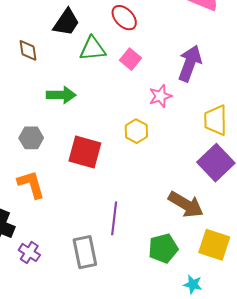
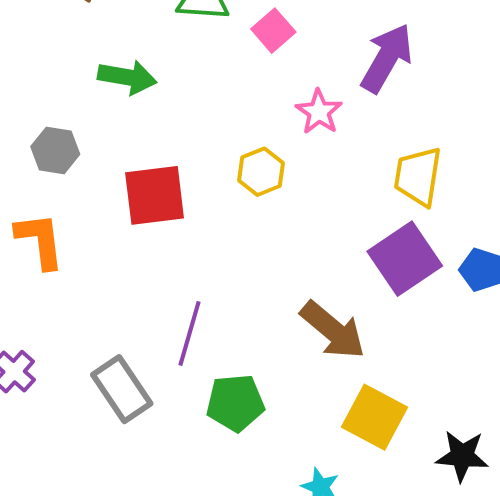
pink star: (160, 96) -> (319, 112), turned -30
red square: (85, 152) -> (155, 195), turned -32
green pentagon: (163, 248) -> (235, 403), moved
gray rectangle: (85, 252) -> (122, 389), turned -32

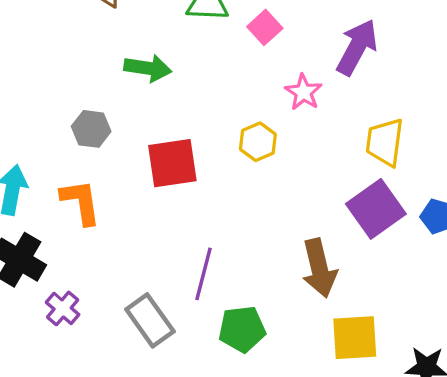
brown arrow: (333, 330) -> (319, 268), turned 38
yellow square: (374, 417) -> (355, 338), turned -30

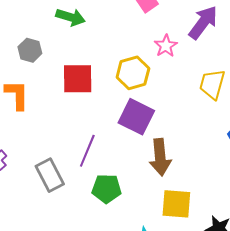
yellow hexagon: (258, 142) -> (133, 73), size x1.4
purple square: (376, 209) -> (136, 117), moved, turned -36

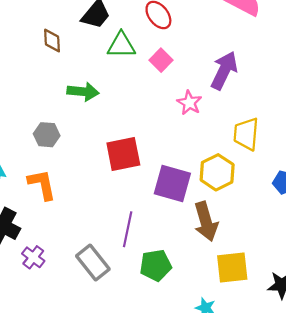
yellow hexagon: (133, 73) -> (217, 172), moved
red square: (78, 79) -> (123, 154), moved

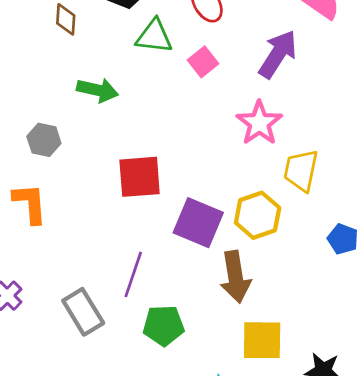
purple arrow: (224, 71) -> (278, 54), moved
pink star: (189, 103) -> (259, 123), moved, size x1.4

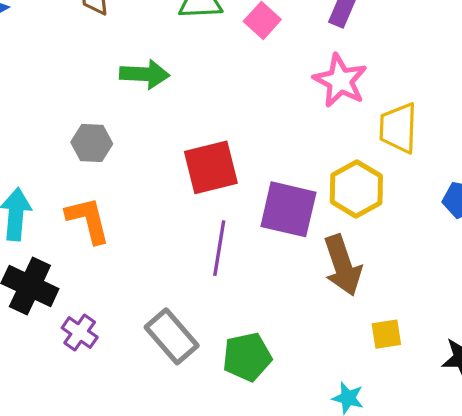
purple line: (133, 274) -> (219, 248), moved
green pentagon: (164, 325) -> (247, 357), moved
yellow square: (262, 340) -> (386, 334), size x0.6

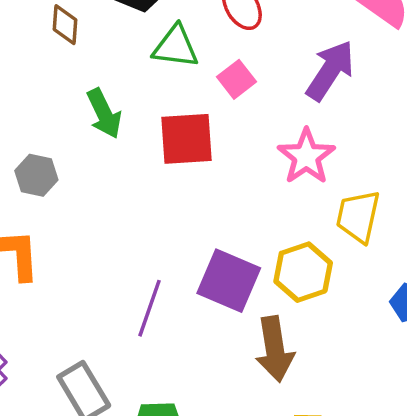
green arrow: (145, 74) -> (104, 114), turned 51
red square: (211, 167) -> (186, 139), moved

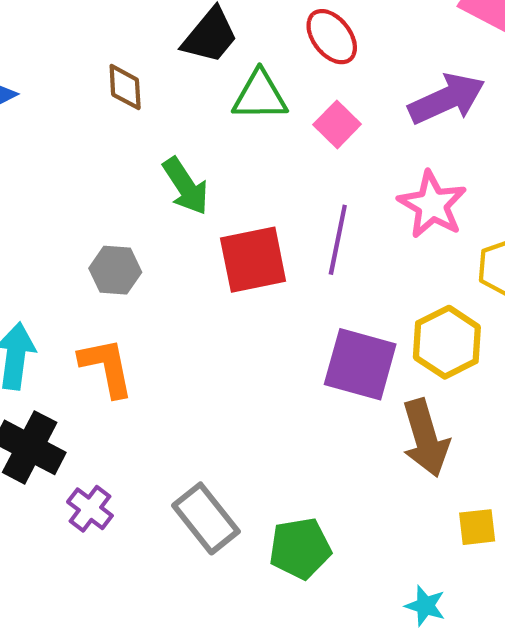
purple arrow: (330, 70) -> (447, 99), turned 40
red square: (186, 139) -> (253, 260), moved
purple line: (149, 308) -> (338, 240), moved

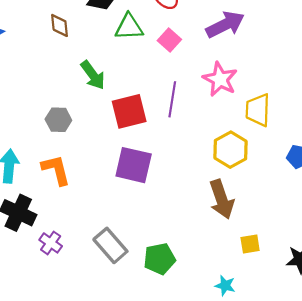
purple square: (360, 364) -> (134, 165), moved

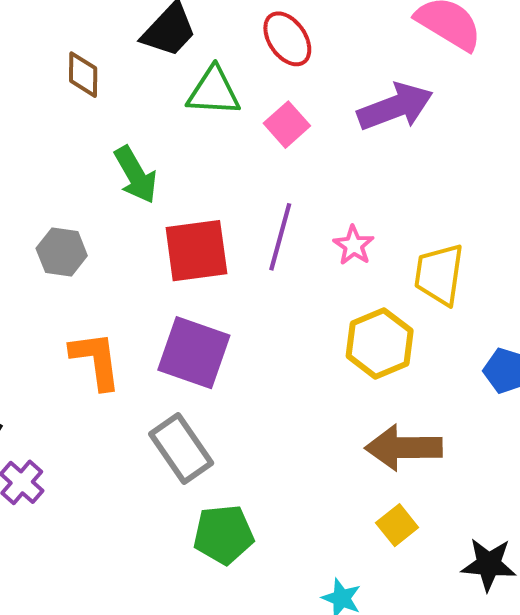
pink star: (220, 79) -> (354, 245), moved, size x0.6
orange L-shape: (56, 170) -> (96, 360), moved
brown arrow: (222, 199) -> (404, 448), moved, turned 102
yellow square: (250, 244) -> (397, 525), turned -36
gray rectangle: (110, 245) -> (181, 449), moved

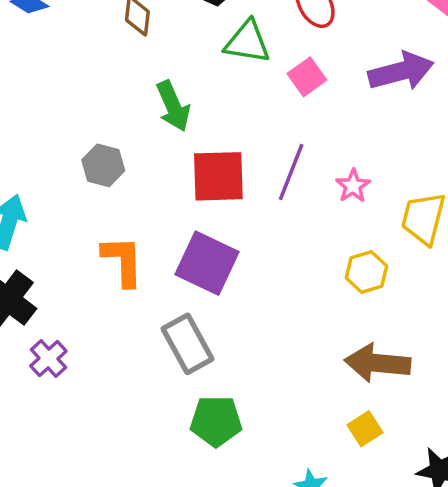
yellow hexagon: (380, 343) -> (366, 272), size x0.7

